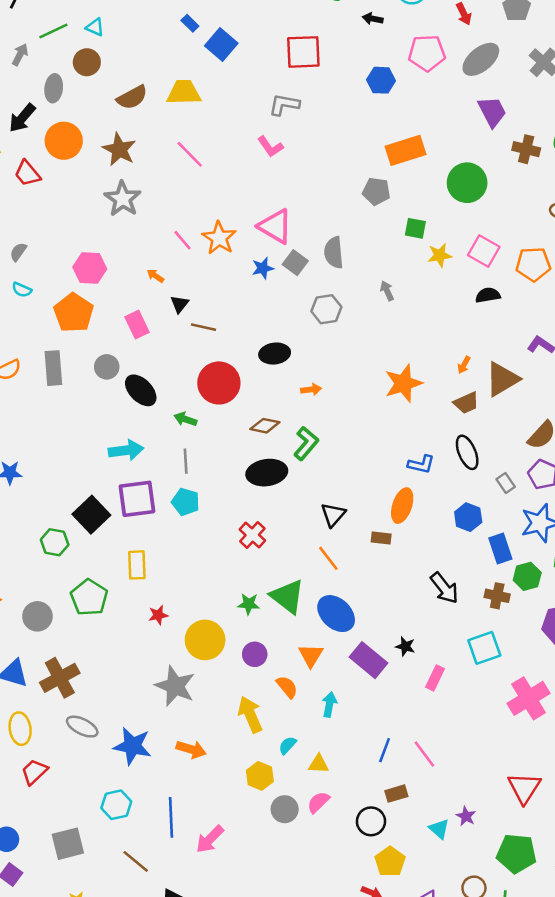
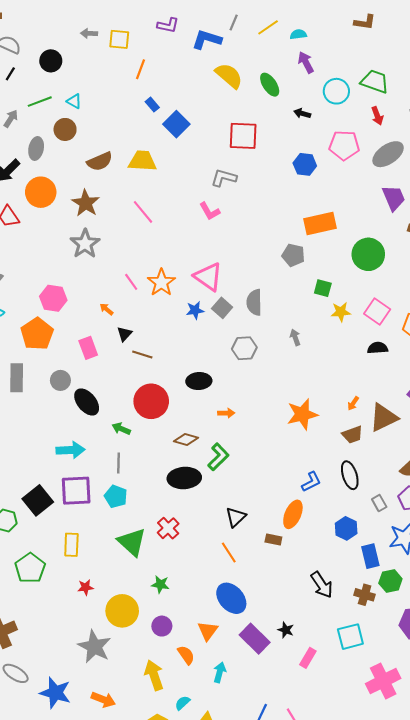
blue L-shape: (421, 464) -> (311, 482), turned -45
green triangle: (287, 597) -> (132, 542), moved

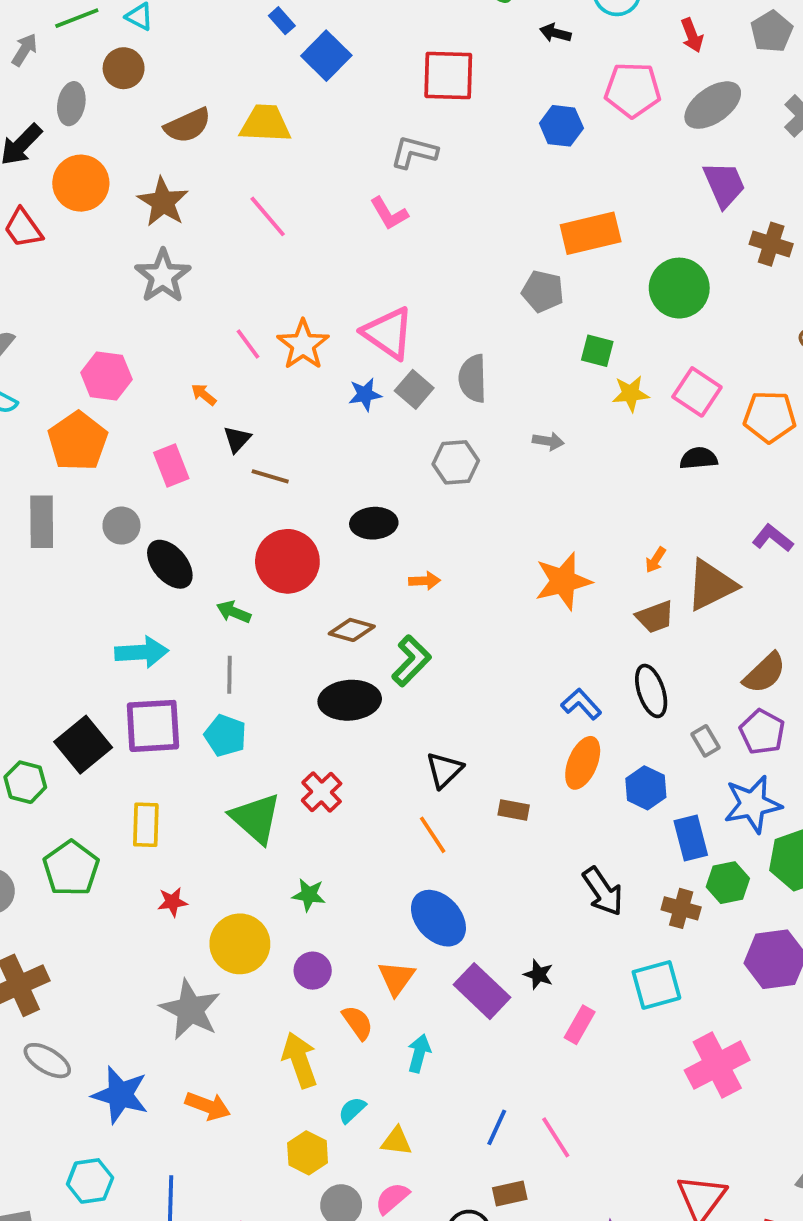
gray arrow: (295, 337) -> (548, 441), turned 119
blue L-shape: (311, 482) -> (581, 704), turned -105
orange ellipse: (293, 514) -> (583, 763), moved

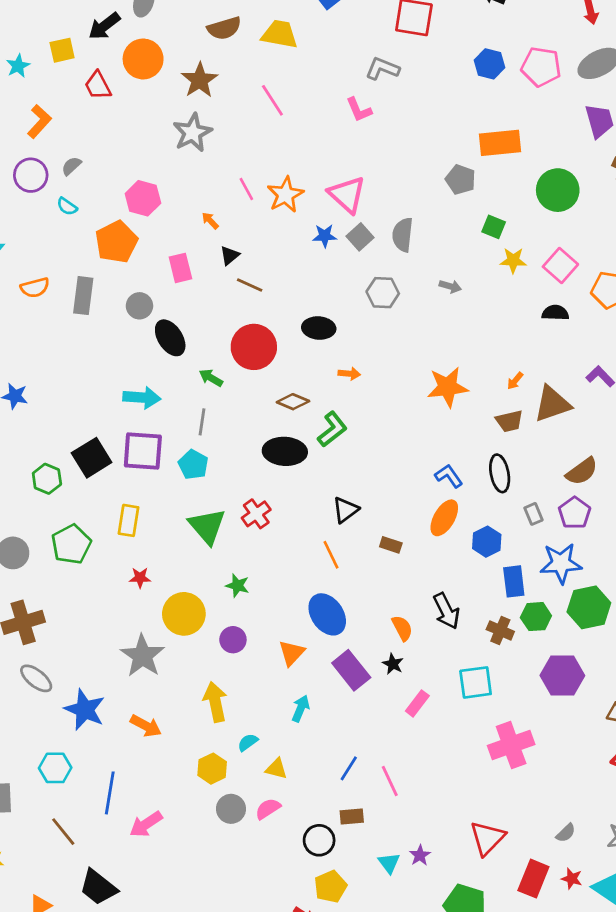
pink pentagon: (633, 90) -> (541, 67), moved
orange semicircle: (358, 1023) -> (402, 628), moved

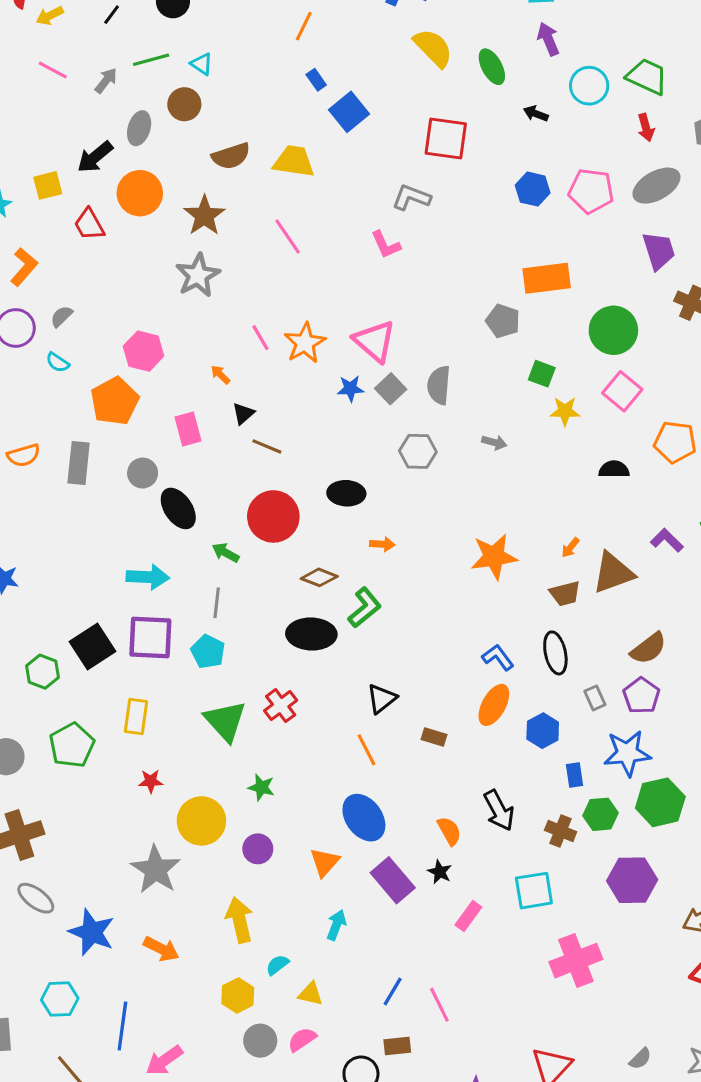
pink square: (560, 265) -> (622, 391), moved
blue rectangle: (514, 581) -> (575, 775), size x0.7

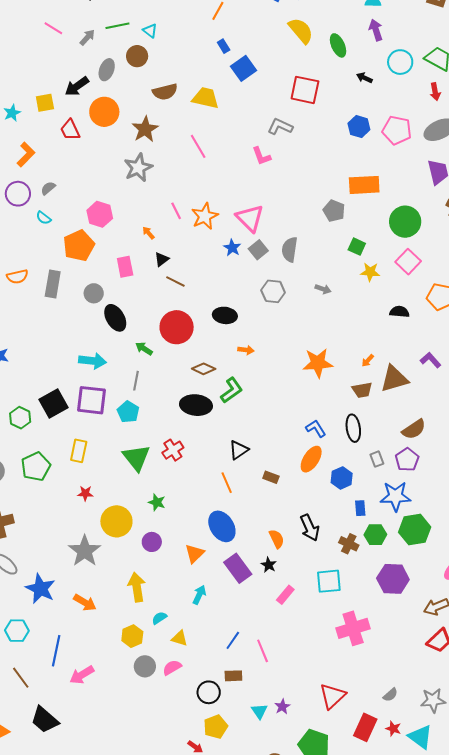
blue star: (351, 389) -> (232, 248), turned 30

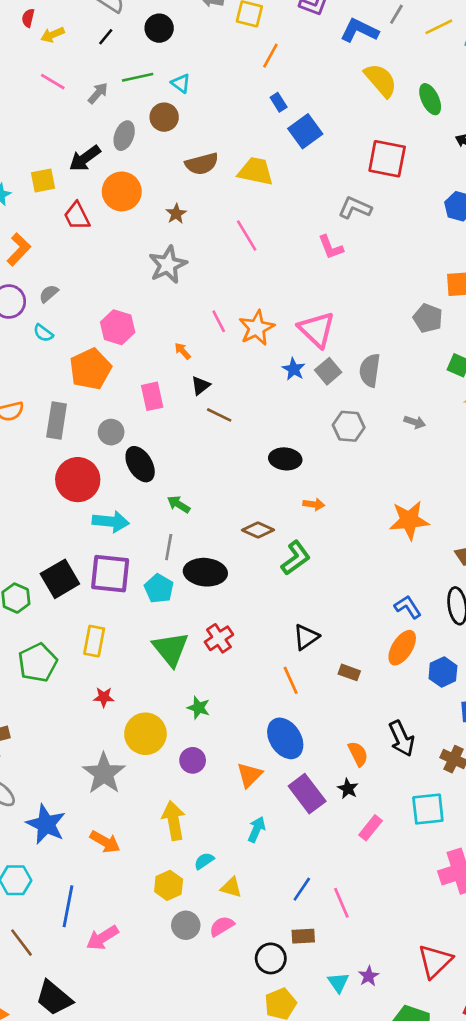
brown star: (145, 129) -> (176, 214), size x0.6
red circle: (177, 327) -> (78, 480), moved
black ellipse: (196, 405) -> (205, 572), moved

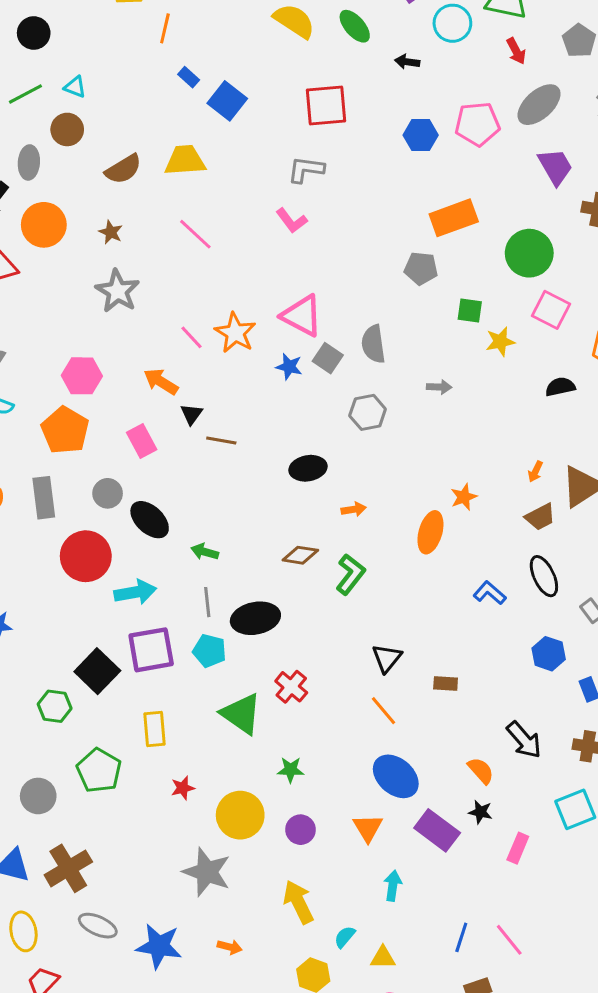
orange arrow: (183, 351) -> (161, 382), size x1.6
orange star: (409, 520) -> (464, 497), size x0.6
orange ellipse: (402, 648) -> (430, 532), moved
orange arrow: (105, 842) -> (230, 947), size x0.7

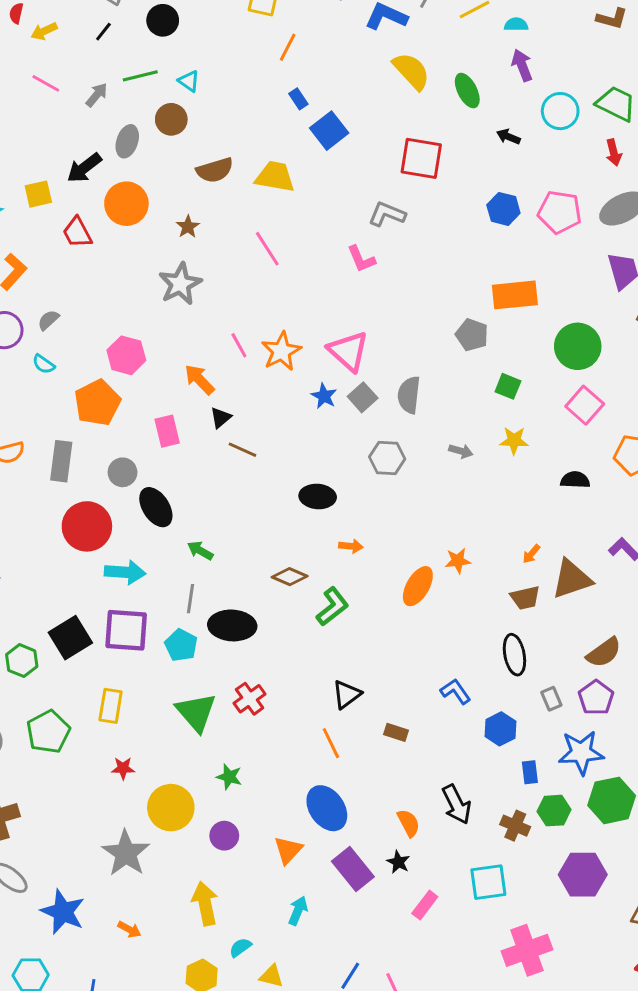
yellow star: (500, 342) -> (514, 441), moved
blue L-shape: (490, 593) -> (455, 691), moved

